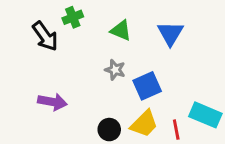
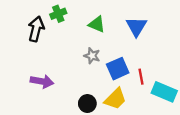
black arrow: (45, 36) -> (36, 29), turned -130
red line: (176, 130) -> (141, 77), moved

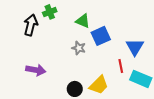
blue triangle: (136, 27) -> (135, 47), moved
blue square: (118, 69) -> (101, 36), moved

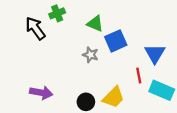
black arrow: (31, 25) -> (35, 28), turned -50
purple arrow: (36, 70) -> (41, 93), moved

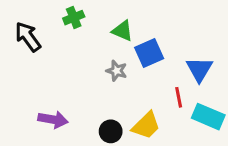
black arrow: (35, 28) -> (28, 37), moved

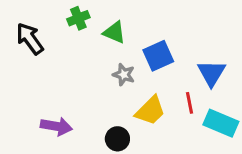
green triangle: (122, 31) -> (114, 32), moved
yellow trapezoid: (146, 125) -> (150, 111), moved

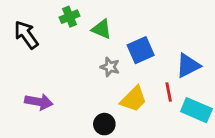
blue triangle: (211, 73) -> (188, 65), turned 32
purple arrow: (56, 126) -> (39, 102), moved

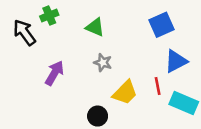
green cross: (69, 17) -> (49, 16), moved
blue square: (141, 50) -> (162, 25), moved
purple arrow: (39, 102) -> (54, 73), moved, turned -70

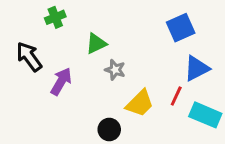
green triangle: (95, 27) -> (96, 44), moved, turned -48
black arrow: (24, 32) -> (29, 57), moved
red line: (158, 86) -> (176, 96), turned 36

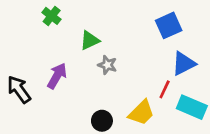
green cross: (55, 17) -> (52, 16), turned -30
black arrow: (29, 57) -> (19, 89), moved
yellow trapezoid: (140, 103) -> (141, 113), moved

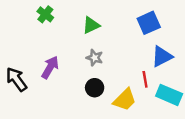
green triangle: (90, 40) -> (91, 25), moved
red line: (165, 89) -> (145, 79), turned -35
black circle: (102, 121) -> (95, 88), moved

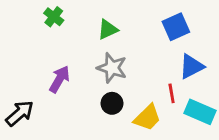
gray star: (95, 58) -> (112, 68), size x1.5
black arrow: (16, 79) -> (20, 113), moved, turned 85

